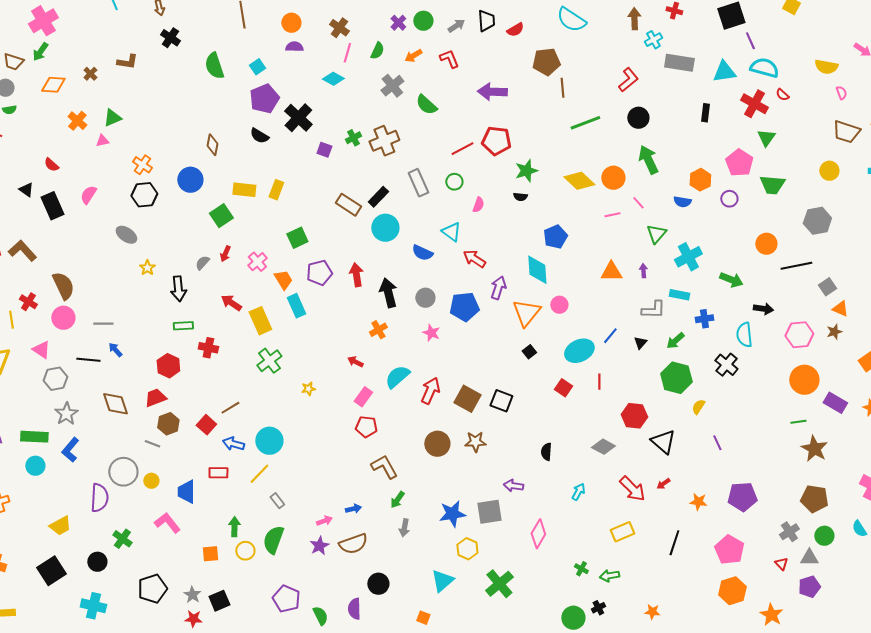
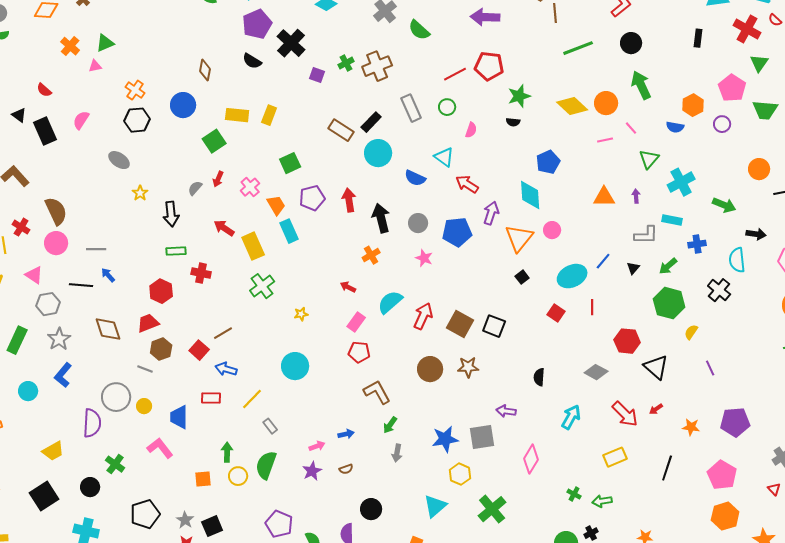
green rectangle: (34, 437) -> (17, 340), moved, turned -68
cyan circle: (269, 441) -> (295, 366), moved
cyan arrow: (578, 492) -> (571, 417), size x1.4
brown semicircle: (353, 544) -> (346, 469), size x0.5

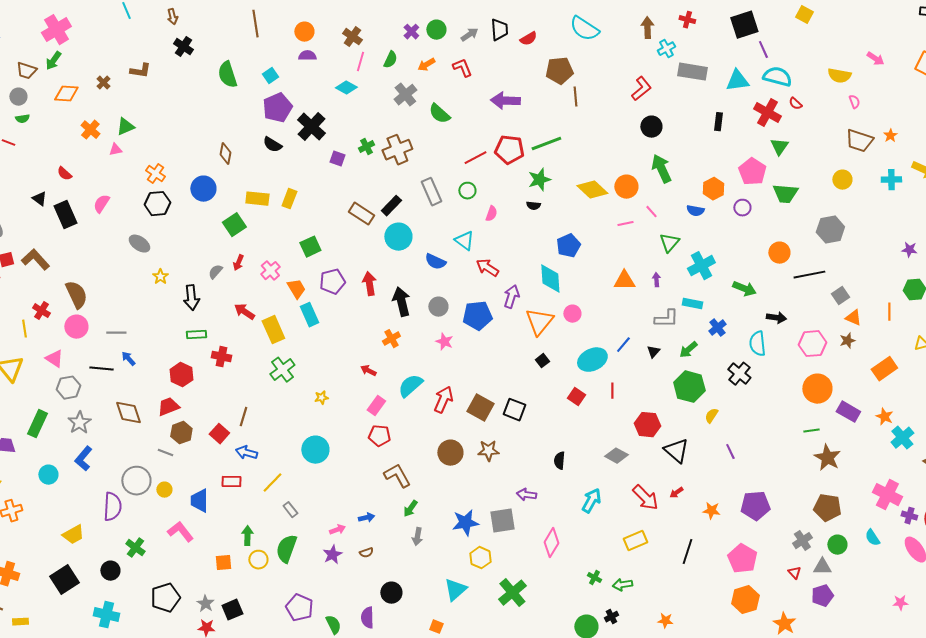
green line: (578, 48) -> (546, 144), moved
blue cross: (697, 244) -> (717, 328), turned -30
brown line: (223, 333) -> (243, 417), turned -42

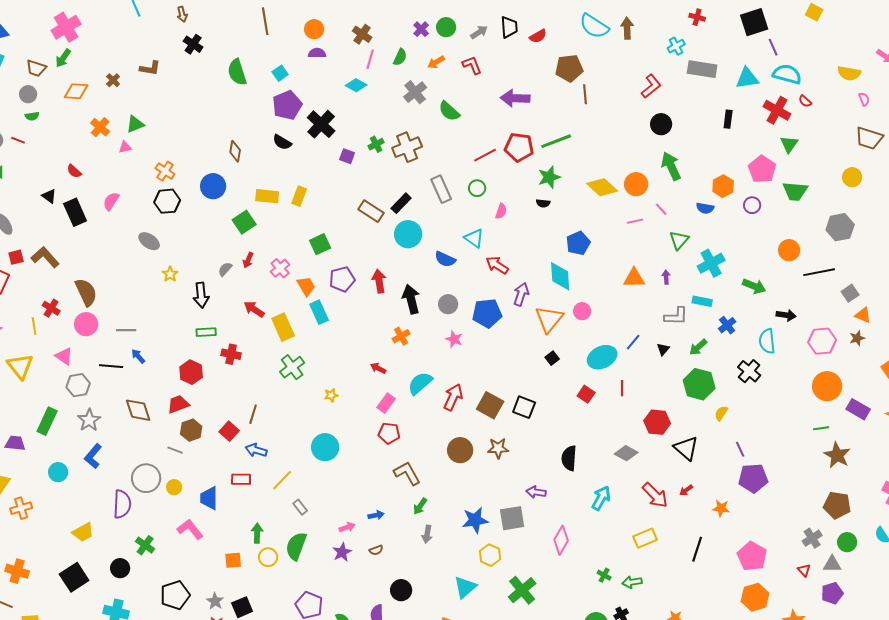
brown arrow: (647, 28) -> (627, 28), moved
black semicircle: (559, 461) -> (569, 458), size x1.4
purple pentagon: (755, 506) -> (753, 478), moved

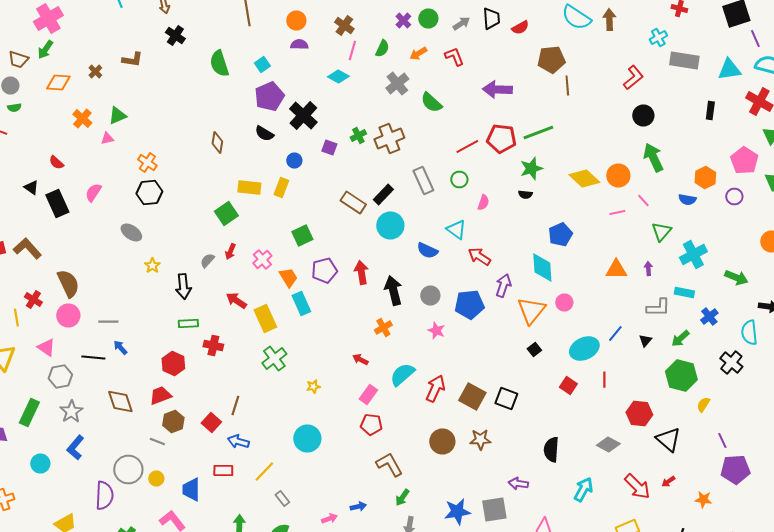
blue circle: (213, 186) -> (294, 160), moved, size x0.6

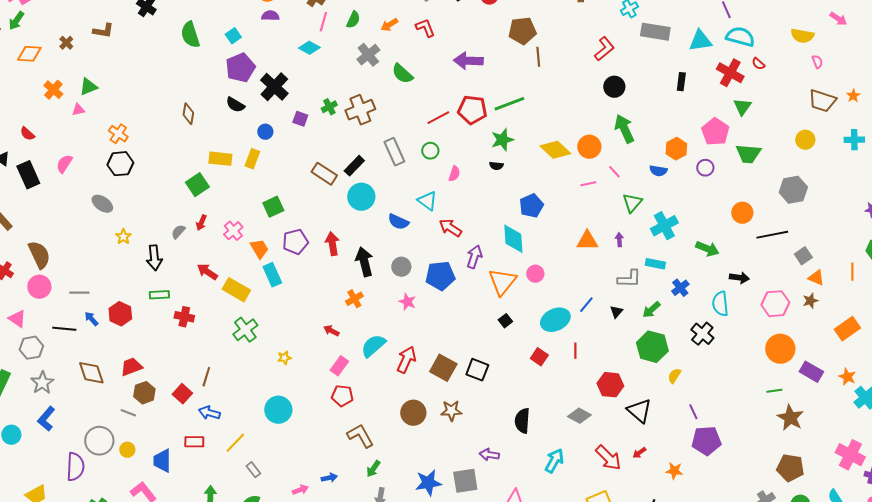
yellow rectangle: (265, 318) -> (236, 290), turned -36
red hexagon: (173, 364) -> (120, 314), moved

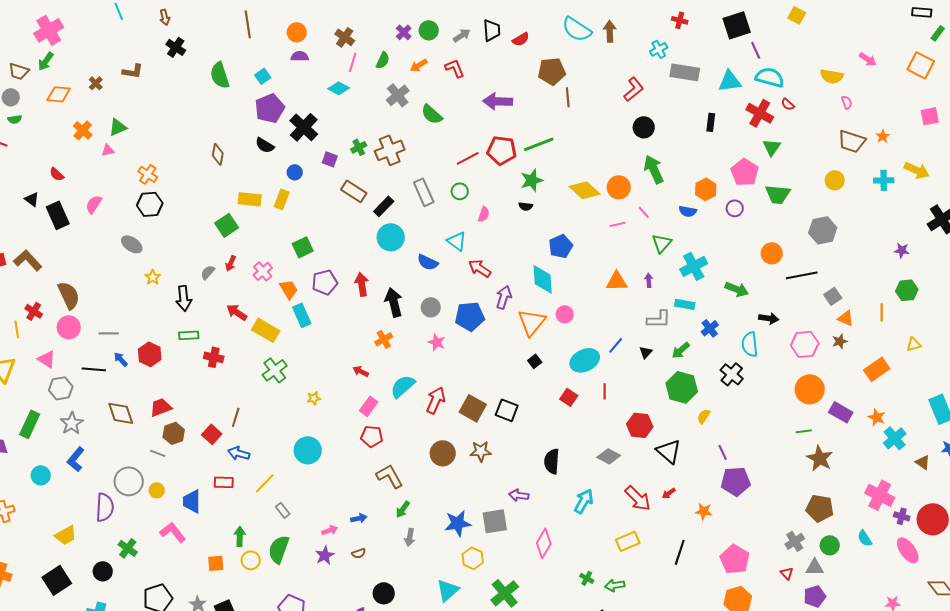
brown rectangle: (324, 174) -> (354, 191), moved

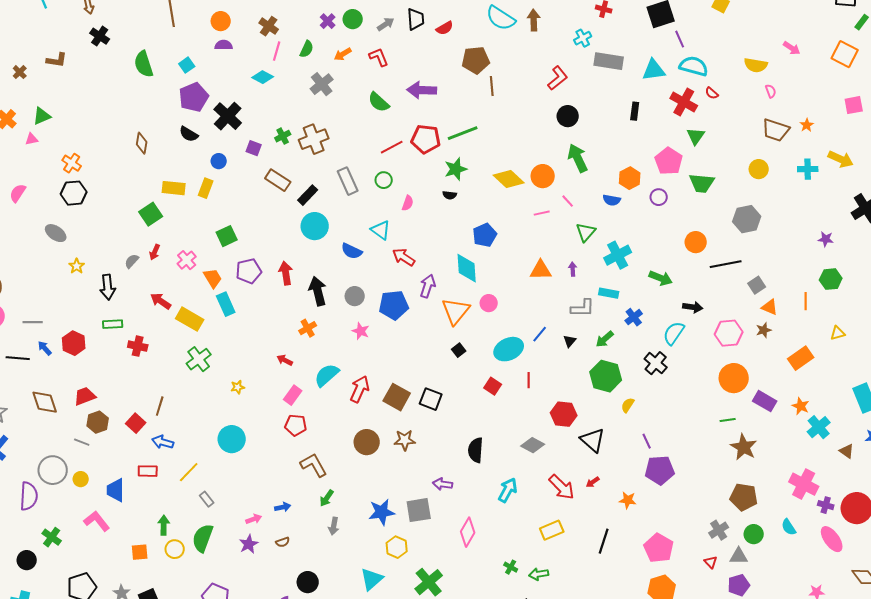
green semicircle: (432, 114) -> (379, 102), moved
cyan semicircle: (750, 344) -> (674, 333), turned 40

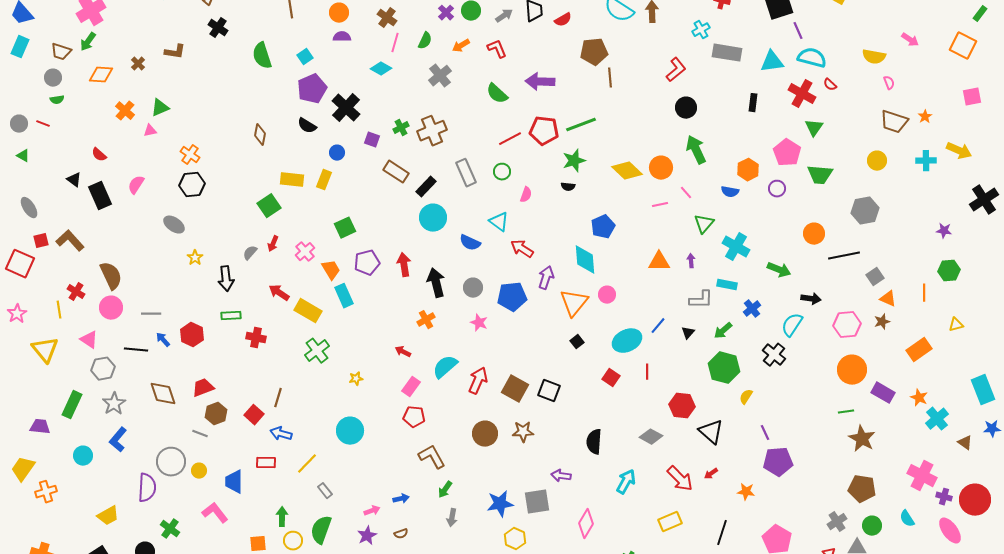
cyan cross: (618, 255) -> (736, 247), turned -32

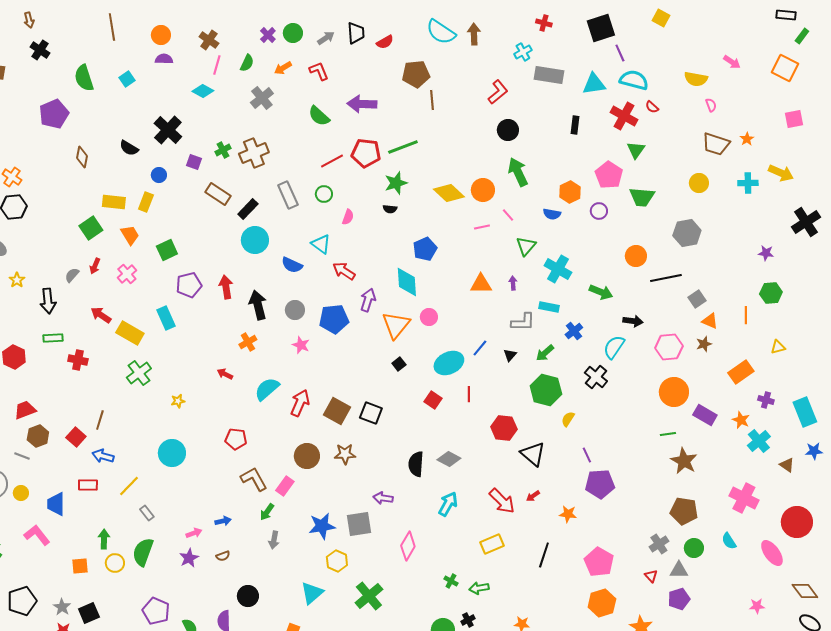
purple pentagon: (312, 89) -> (54, 114), moved
orange trapezoid: (331, 270) -> (130, 235), moved
pink rectangle: (411, 387) -> (285, 486), moved
gray diamond: (651, 437) -> (449, 459), moved
purple cross: (944, 497) -> (766, 400), moved

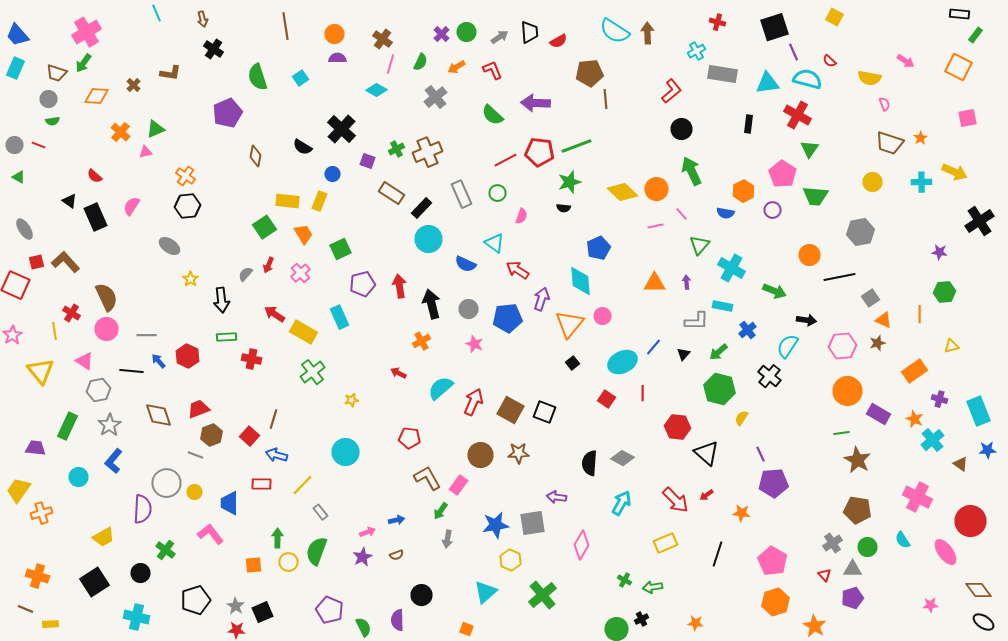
red semicircle: (652, 107) -> (830, 61), moved

